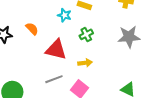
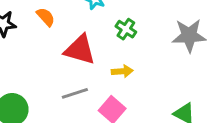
green cross: (86, 34) -> (126, 29), turned -32

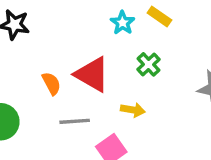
orange semicircle: (46, 17) -> (51, 83), moved

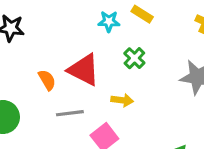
cyan star: (123, 23) -> (109, 21), turned -30

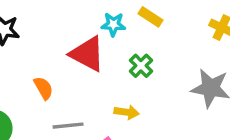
red triangle: (84, 70) -> (87, 54), moved

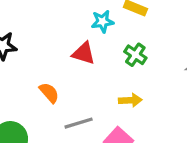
red triangle: (87, 54) -> (84, 53), size x0.7

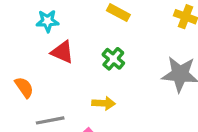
cyan star: (102, 21) -> (48, 21), moved

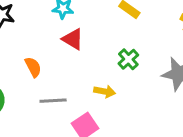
green cross: (113, 59) -> (128, 59), moved

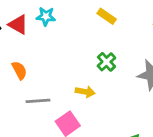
red triangle: (73, 39) -> (18, 25), moved

